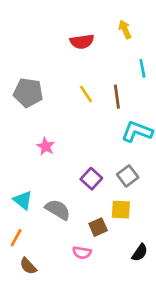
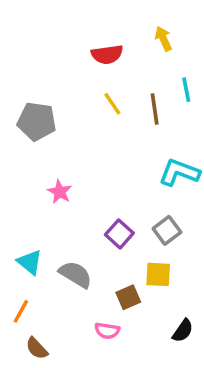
yellow line: (86, 94) -> (112, 104), moved
brown line: (117, 97) -> (155, 109), moved

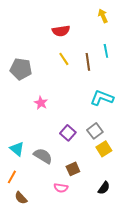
yellow arrow: (163, 39) -> (103, 16), moved
pink star: (60, 192) -> (41, 103), moved
yellow square: (158, 274) -> (104, 149), moved, turned -35

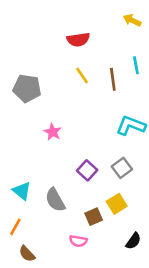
yellow arrow: (103, 16) -> (132, 20), turned -40
yellow square: (104, 149) -> (117, 204), moved
gray semicircle: (43, 156) -> (55, 200), turned -150

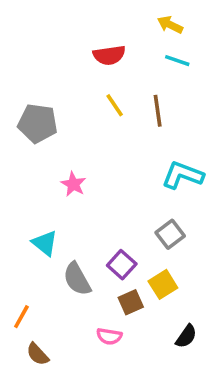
yellow arrow: (132, 20) -> (170, 25), moved
cyan line: (136, 65) -> (177, 61), moved, turned -60
purple square: (87, 170) -> (122, 265), moved
cyan triangle: (22, 191) -> (45, 243), moved

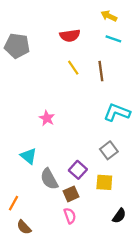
gray pentagon: (38, 123) -> (17, 46), moved
yellow square: (163, 284) -> (104, 182), turned 36
brown square: (131, 302) -> (71, 194), moved
pink semicircle: (109, 336) -> (70, 216), turned -119

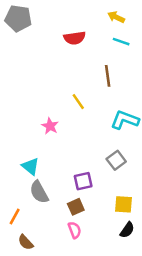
gray pentagon: (17, 46) -> (18, 18), moved
yellow line: (73, 68) -> (78, 102), moved
purple square: (78, 170) -> (83, 181), turned 36
gray semicircle: (49, 179) -> (39, 192), moved
yellow square: (104, 182) -> (124, 204), moved

